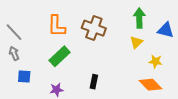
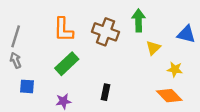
green arrow: (139, 18) -> (138, 20), moved
gray line: (14, 32) -> (16, 36), turned 60

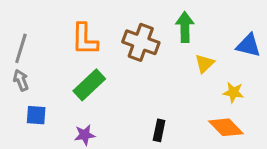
black rectangle: (105, 92) -> (159, 130), moved

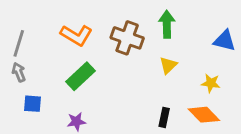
orange L-shape: (85, 39) -> (76, 35), turned -60
yellow triangle: (205, 64) -> (168, 65), moved
black rectangle: (159, 130) -> (164, 117), moved

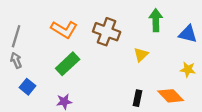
green arrow: (167, 24) -> (156, 20), moved
yellow star: (211, 83) -> (188, 69), moved
blue square: (32, 104) -> (27, 87), turned 35

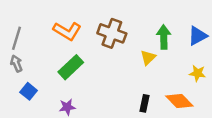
green arrow: (156, 20) -> (164, 37), moved
blue triangle: (188, 34) -> (198, 36), turned -42

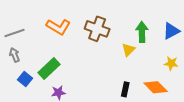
gray line: (16, 38) -> (15, 33), turned 54
green rectangle: (71, 67) -> (49, 69), moved

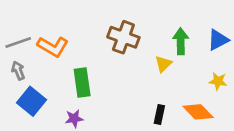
orange L-shape: (58, 27) -> (53, 47), moved
green rectangle: (49, 69) -> (82, 83), moved, turned -55
blue square: (25, 79) -> (31, 101), size x1.5

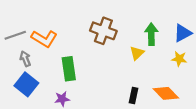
gray arrow: (18, 71) -> (25, 59), moved
yellow star: (218, 81) -> (179, 59), moved

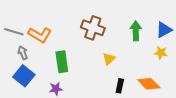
gray line: (15, 35) -> (14, 32), turned 36
yellow triangle: (137, 53) -> (109, 59), moved

